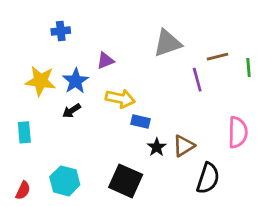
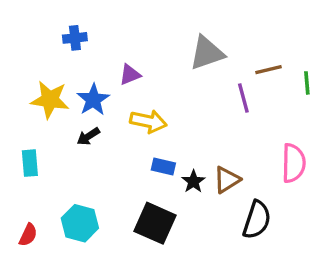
blue rectangle: (140, 121) -> (163, 166), moved

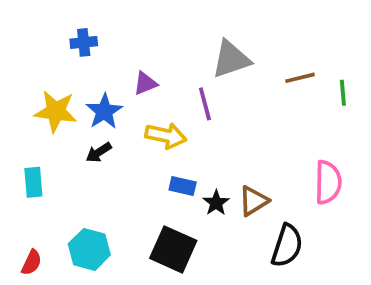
purple line: (243, 98) -> (205, 104), moved

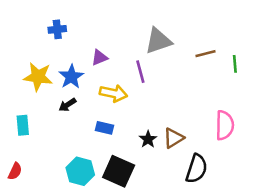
blue rectangle: (183, 186) -> (105, 128), moved
cyan hexagon: (89, 249) -> (80, 171), moved
red semicircle: (31, 262) -> (15, 171), moved

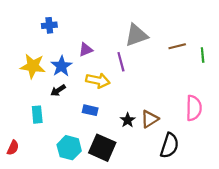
cyan rectangle: (23, 125) -> (37, 115), moved

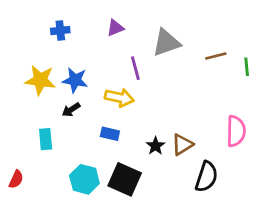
purple triangle: (86, 50) -> (115, 28), moved
purple line: (121, 62) -> (135, 68), moved
blue star: (61, 66) -> (75, 80), turned -30

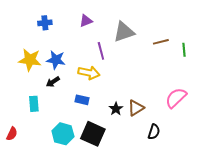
pink semicircle: (236, 131) -> (176, 98), turned -135
black semicircle: (206, 177) -> (154, 132), size x0.7

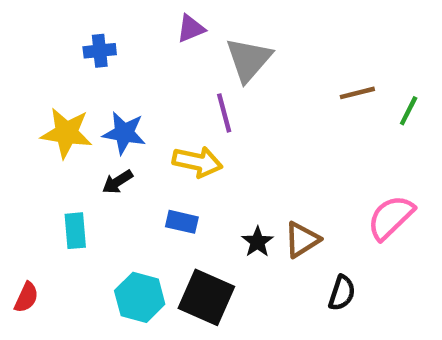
purple triangle: (86, 21) -> (191, 29), moved
gray triangle: (124, 32) -> (249, 60), moved, turned -30
green line: (184, 50) -> (409, 111), turned 32

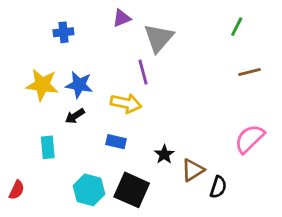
brown line: (357, 93) -> (250, 72), moved
green line: (409, 111) -> (237, 27), moved
brown triangle: (302, 240) -> (193, 170), moved

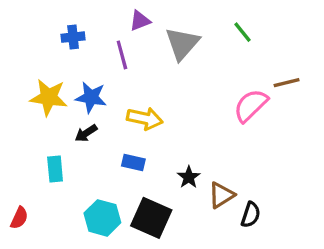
green line: (237, 27) -> (243, 32), moved, turned -66
purple line: (143, 72) -> (122, 55), moved
pink semicircle: (250, 139) -> (251, 105), moved

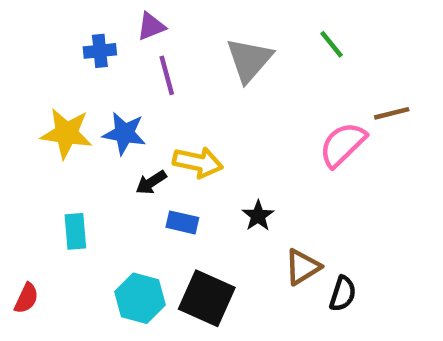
purple triangle: (140, 21) -> (151, 26), moved
black arrow: (86, 133) -> (151, 182), moved
black star: (189, 177) -> (258, 216), moved

